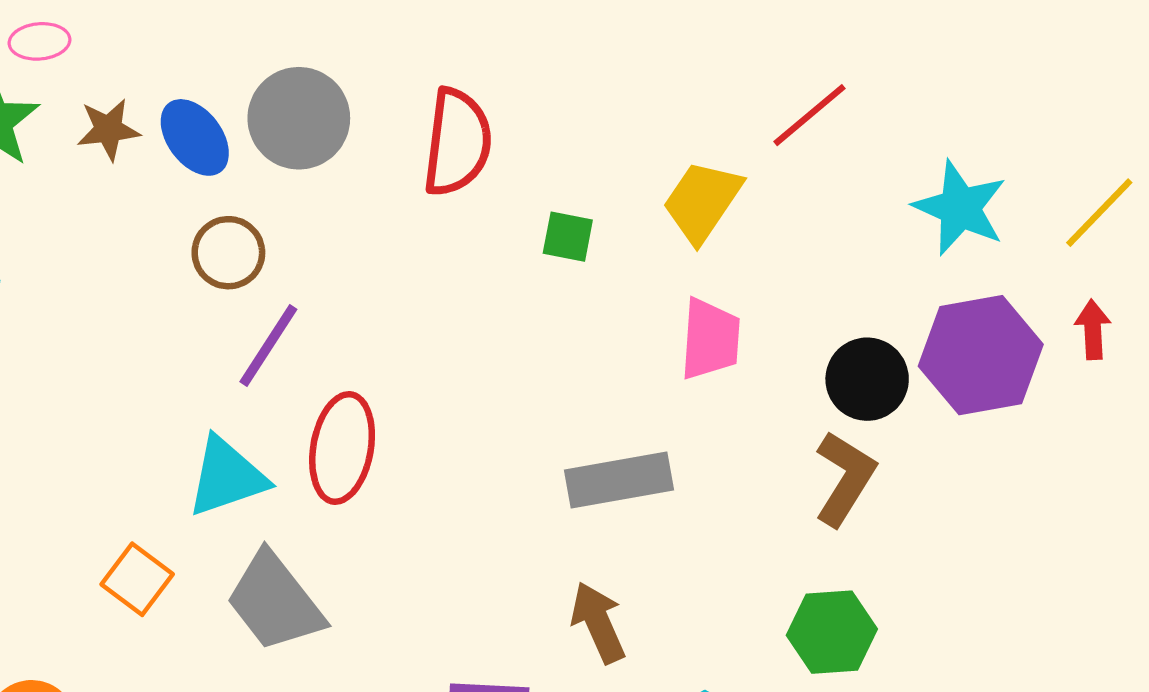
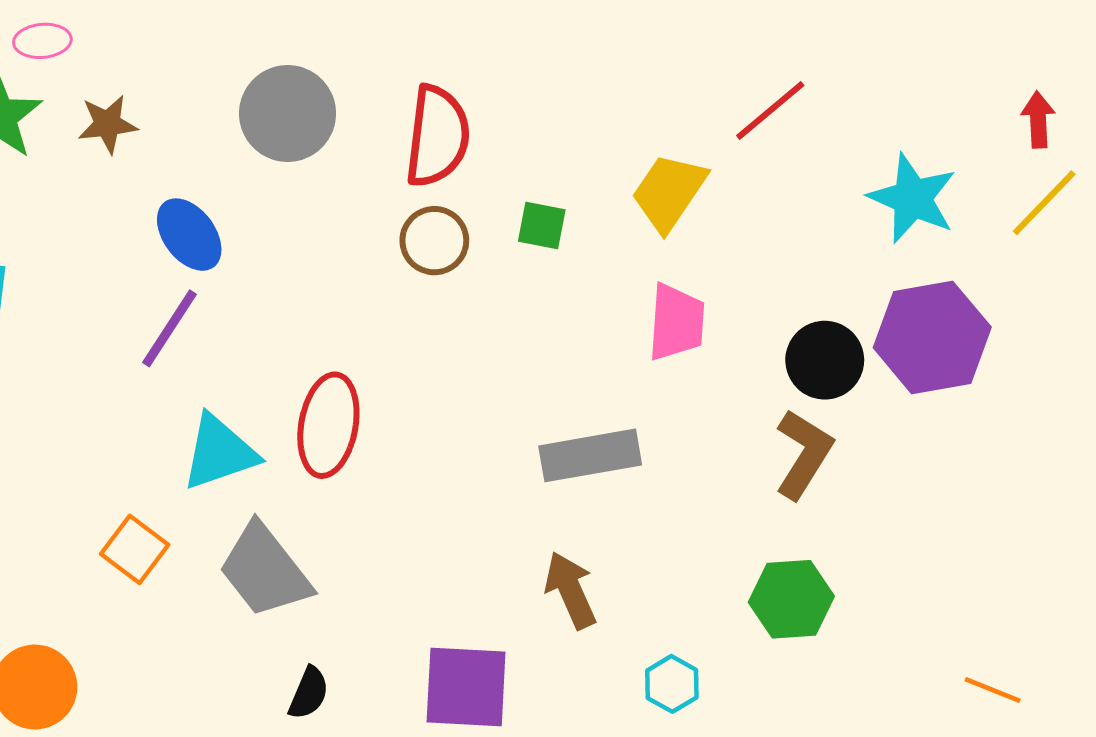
blue ellipse: (195, 137) -> (189, 235), moved
brown circle: (228, 253) -> (434, 241), moved
red arrow: (1093, 330) -> (1038, 120), moved
purple line: (268, 346) -> (170, 328), moved

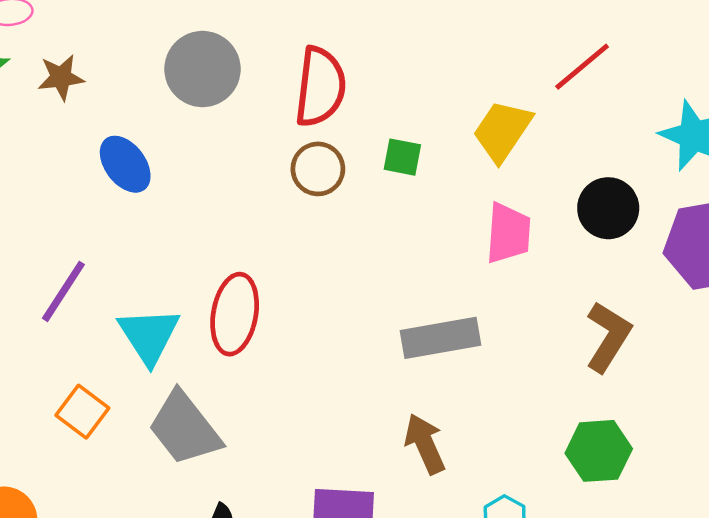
purple line: (170, 328) -> (63, 291), moved
black circle: (825, 360) -> (608, 208), moved
cyan triangle: (219, 452) -> (149, 336), turned -44

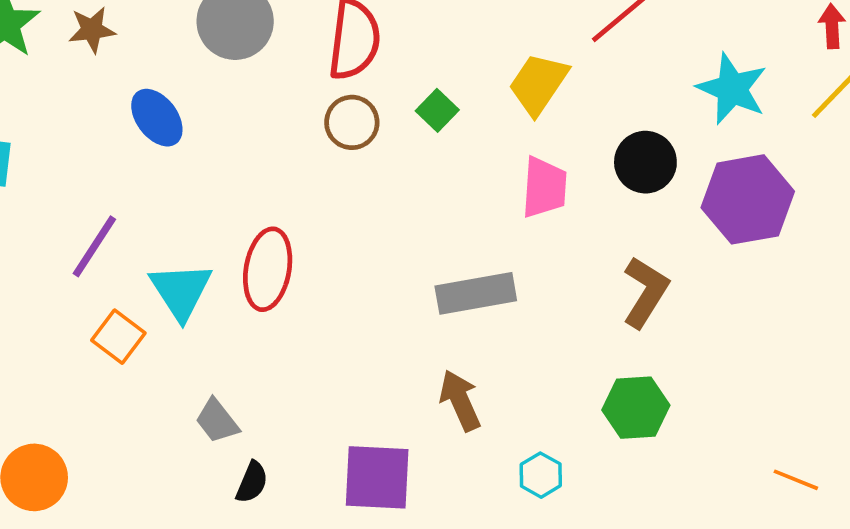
green square: (402, 157) -> (437, 110), turned 33
orange square: (82, 412) -> (118, 337), moved
gray trapezoid: (185, 428) -> (217, 421), moved, size x0.6

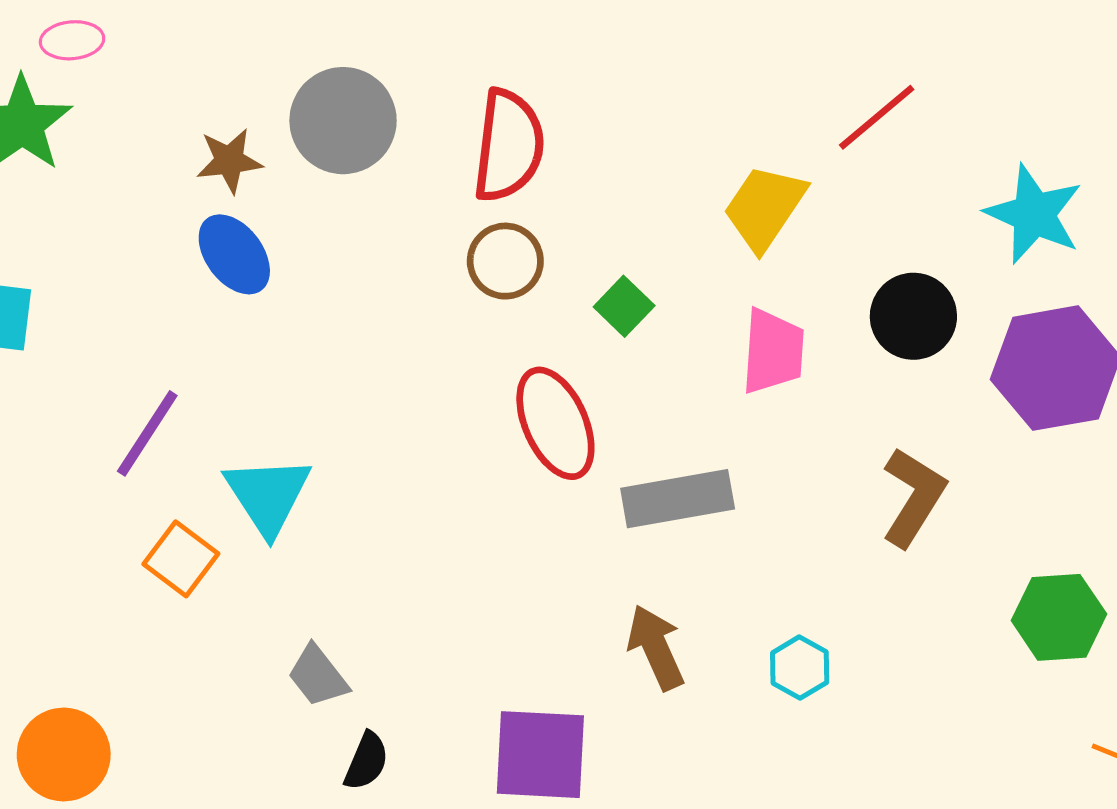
brown star: (92, 30) -> (229, 161), moved
green square: (437, 110) -> (624, 306), moved
red ellipse: (268, 269) -> (555, 423), moved, turned -34
green hexagon: (636, 408) -> (1059, 617), moved
cyan hexagon: (541, 475) -> (800, 668), moved

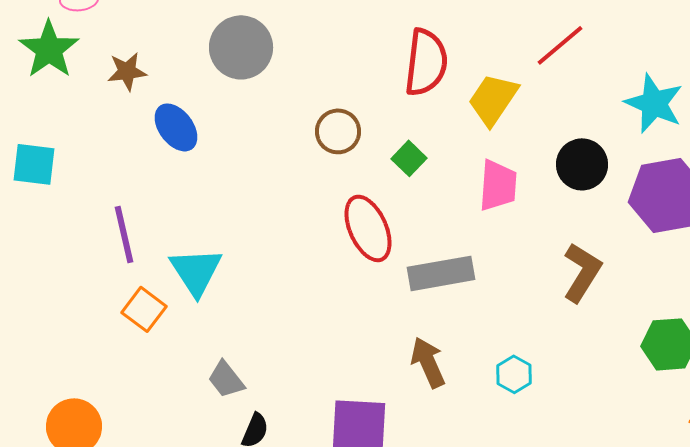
red semicircle: (509, 146) -> (426, 62), moved
brown star: (229, 161) -> (127, 71), moved
purple line: (147, 433) -> (124, 234), turned -46

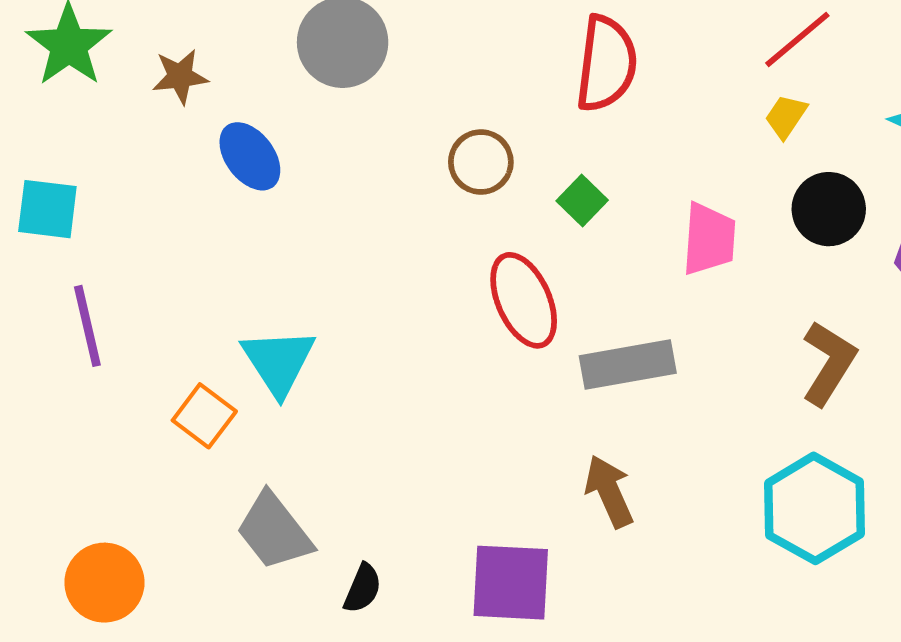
yellow trapezoid: (493, 99) -> (786, 116), moved, size x0.6
purple line: (124, 234) -> (87, 326), moved
cyan hexagon: (514, 374) -> (814, 508), moved, size x2.0
gray trapezoid: (226, 379) -> (274, 531), moved, size x1.5

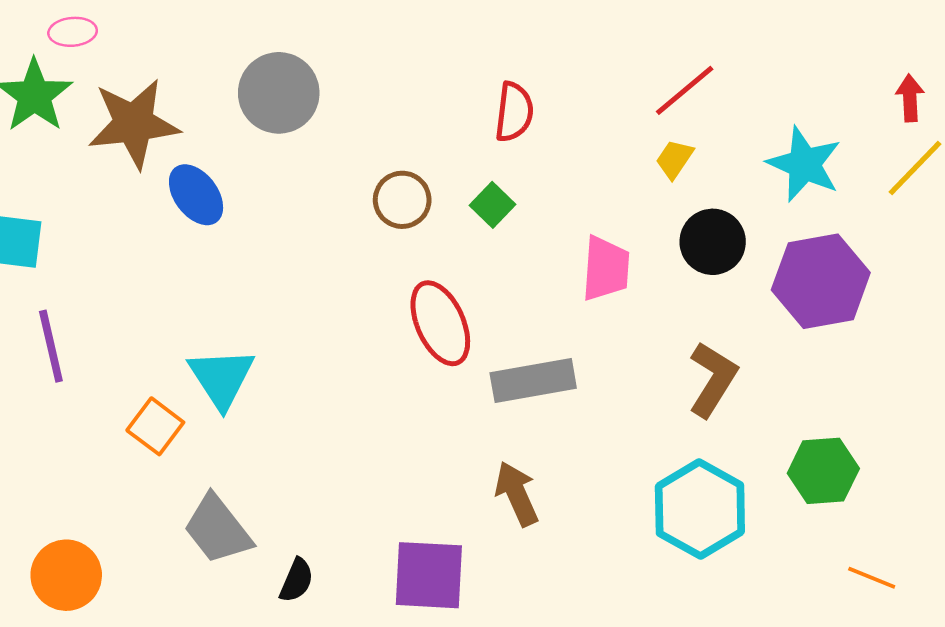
red semicircle: (606, 64) -> (514, 112), size x0.7
brown star: (180, 76) -> (134, 123), size x1.8
green square: (582, 201) -> (493, 205), moved

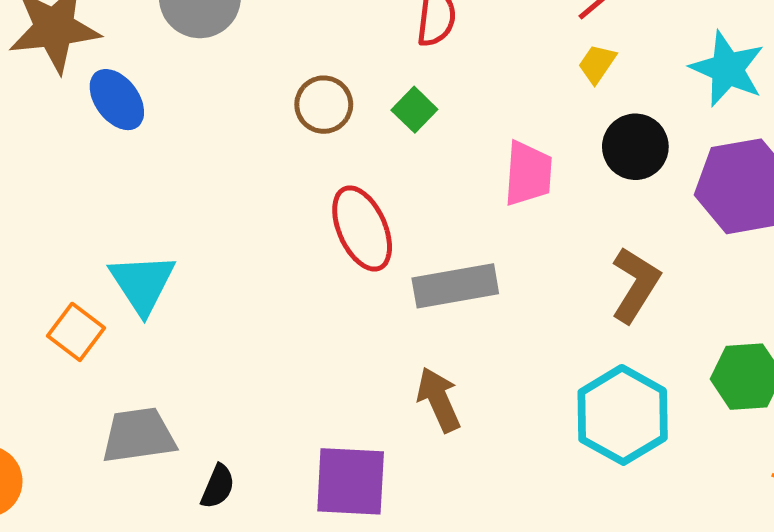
gray trapezoid: (218, 529) -> (139, 435), turned 120

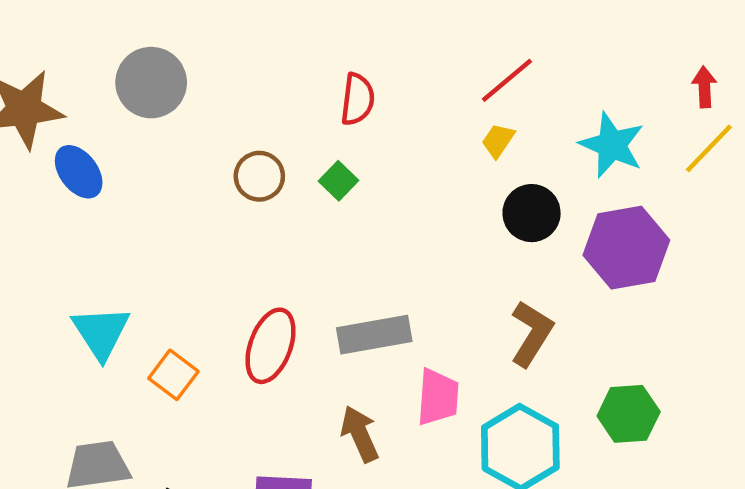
pink trapezoid: (528, 174) -> (438, 397), moved
red ellipse: (362, 228) -> (270, 346), moved, turned 44
orange square: (76, 332) -> (173, 375), moved

